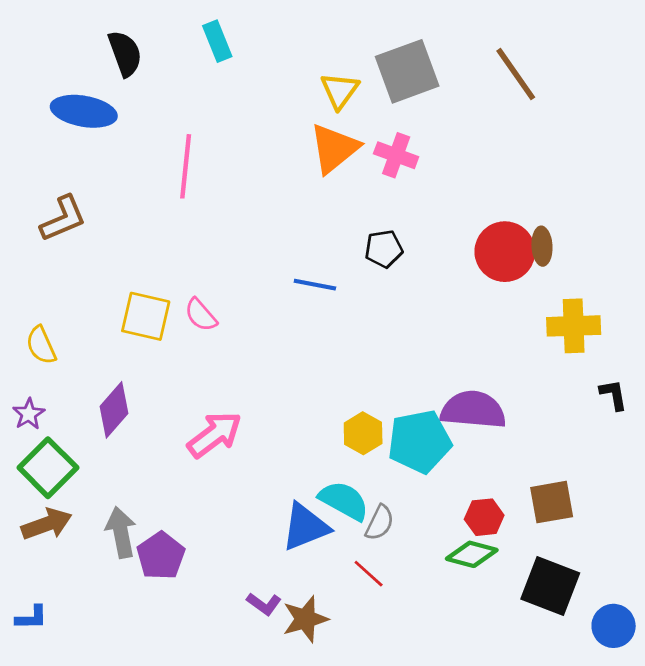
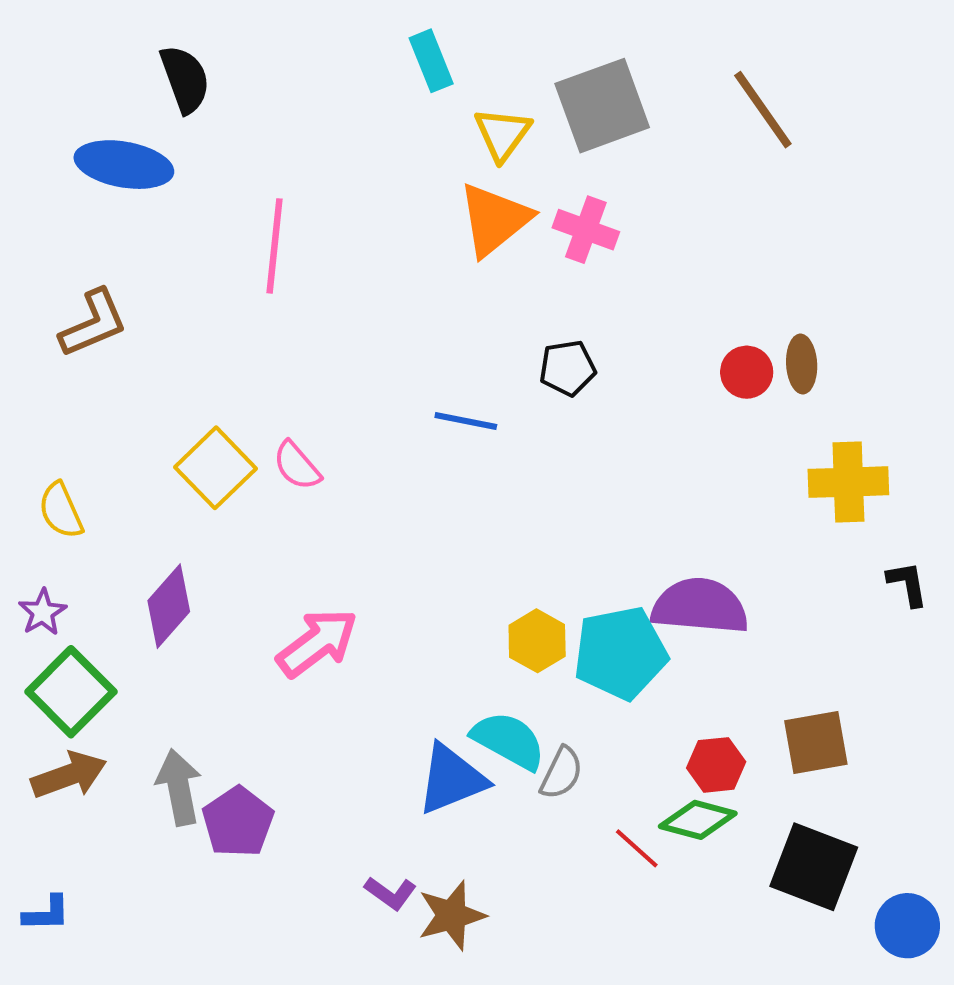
cyan rectangle: (217, 41) -> (431, 61), moved
red circle: (505, 252) -> (747, 372), size x0.6
yellow square: (146, 316) -> (215, 468), turned 33
red line: (369, 574) -> (637, 848), moved

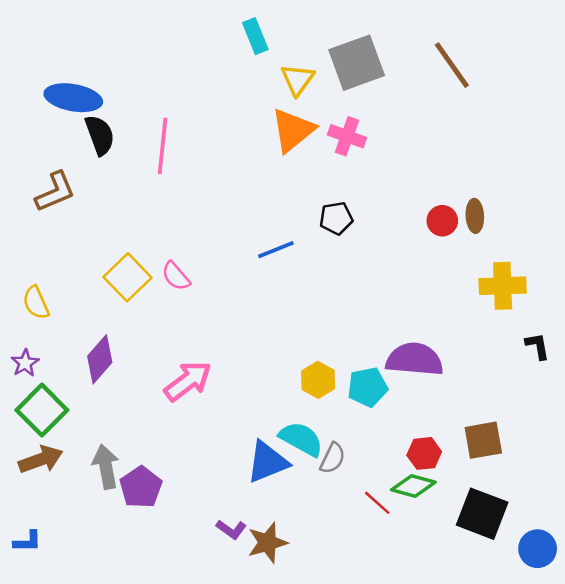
black semicircle: (185, 79) -> (100, 135), moved
blue line: (466, 421) -> (276, 250), turned -33
cyan pentagon: (620, 653) -> (368, 387), size x0.7

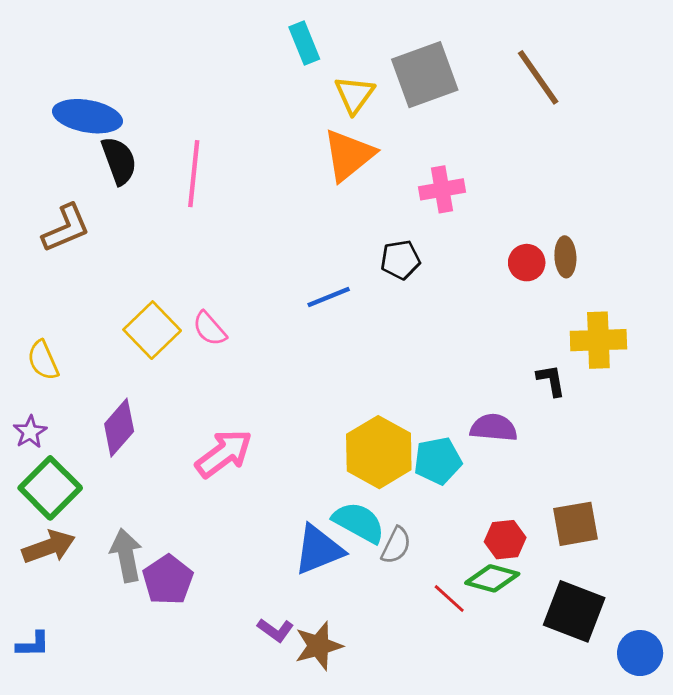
pink cross: (347, 136) -> (442, 189), moved, turned -30
black L-shape: (538, 346) -> (551, 380), moved
purple semicircle: (415, 359) -> (494, 428), size x0.7
yellow hexagon: (318, 380) -> (379, 452), size x1.6

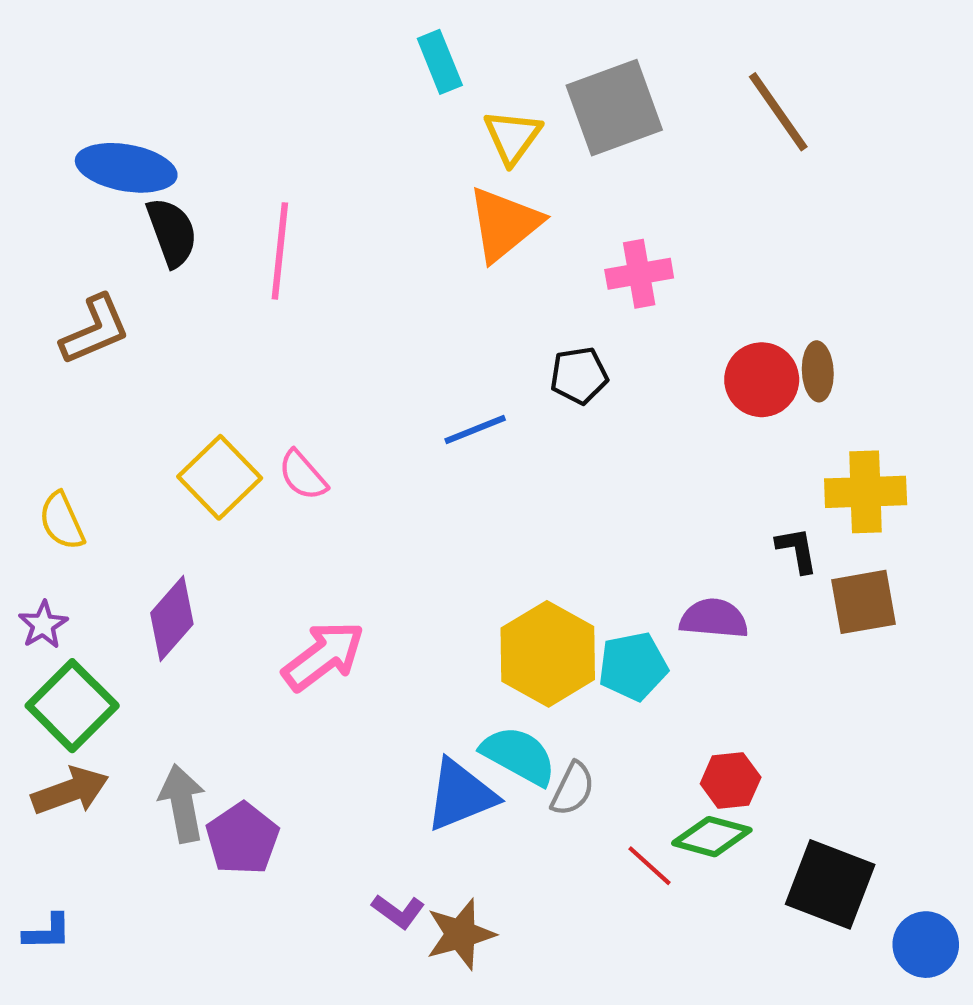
red circle: (527, 263) -> (762, 380), size x1.4
brown square: (575, 524) -> (863, 602), moved

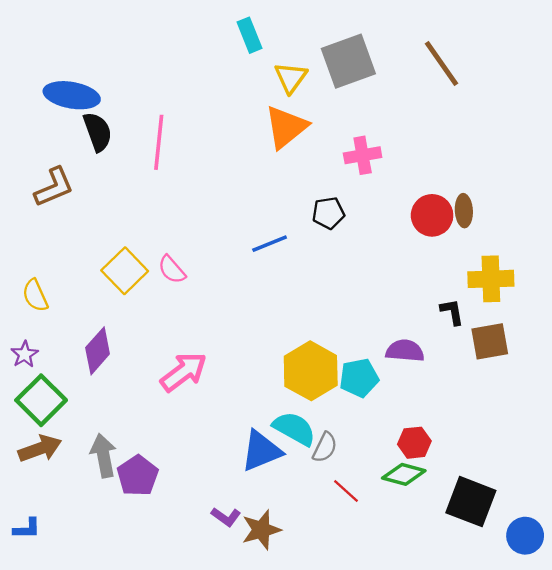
red line: (650, 866) -> (346, 491), moved

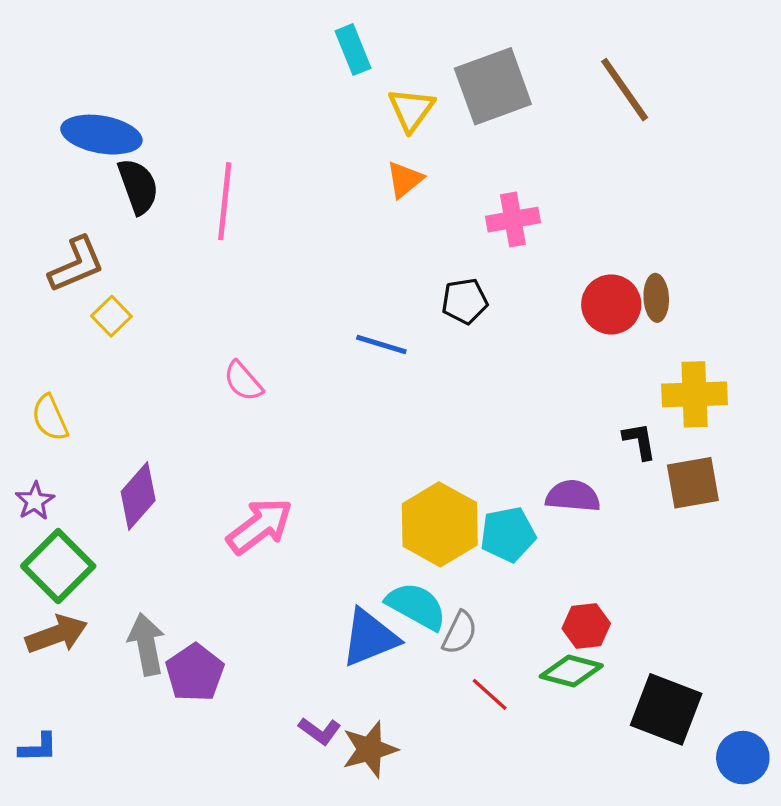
orange triangle: (286, 127) -> (405, 180), size x0.6
blue line: (270, 244) -> (381, 344), turned 39
yellow square: (125, 271) -> (111, 316), moved, size x0.6

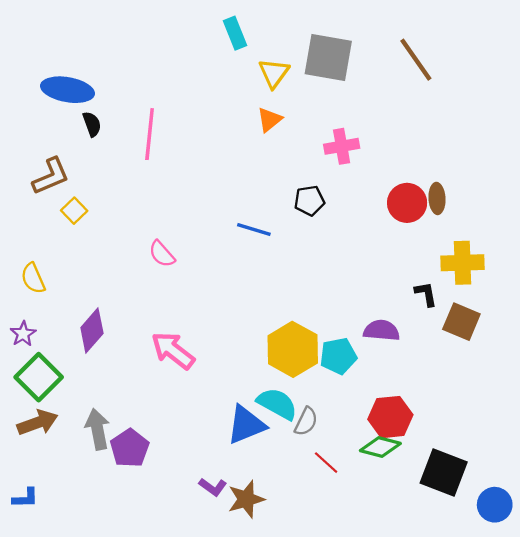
gray square: (493, 86) -> (328, 58), turned 30
black semicircle: (138, 186) -> (92, 124), size x0.7
brown square: (693, 483) -> (461, 322), turned 33
pink arrow: (260, 526) -> (173, 350), turned -105
red hexagon: (586, 626) -> (390, 417), size x1.4

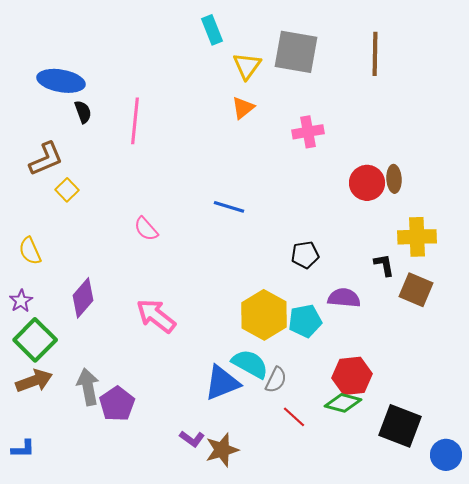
brown line: (416, 60) -> (375, 54), turned 36
black pentagon: (309, 201) -> (305, 255), moved

